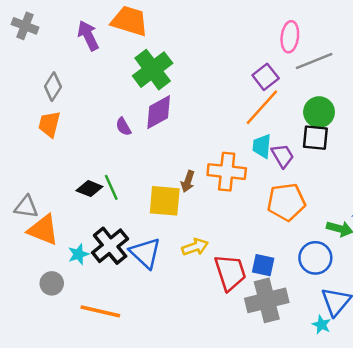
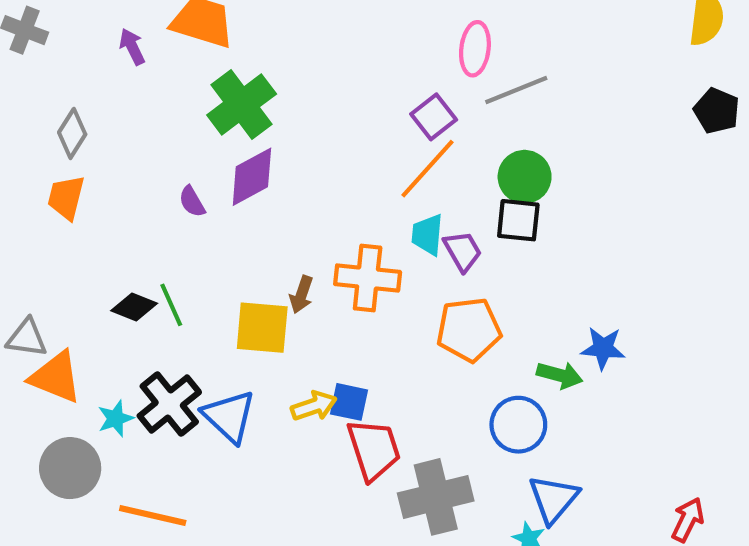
purple arrow: (88, 36) -> (132, 47), size x0.7
blue square: (263, 265) -> (349, 402), moved
gray circle: (52, 283) -> (70, 468), size x1.5

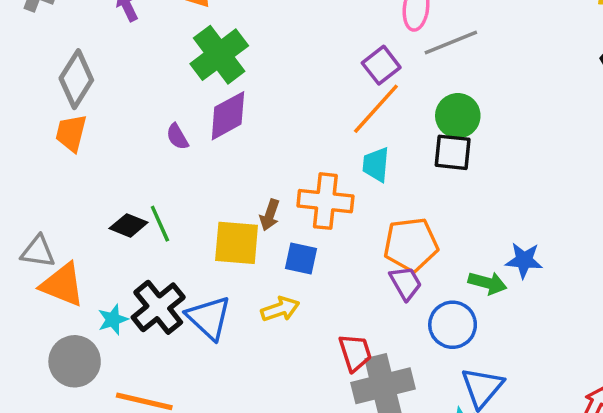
gray diamond: (72, 133) -> (76, 79), size x1.4
purple trapezoid: (463, 251) -> (406, 283), moved
blue square: (349, 402) -> (301, 259), moved
red trapezoid: (374, 449) -> (355, 353), moved, size x0.7

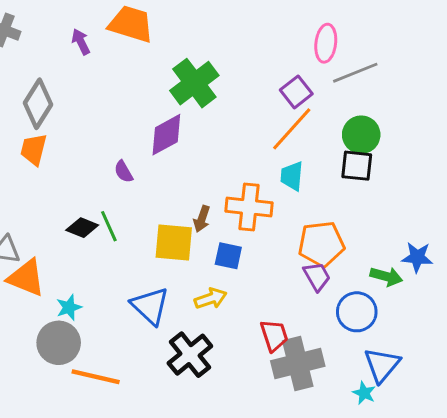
green cross: (219, 55) -> (194, 83), moved
purple semicircle: (177, 137) -> (124, 172), moved
black cross: (158, 307) -> (190, 355), moved
gray circle: (75, 361) -> (59, 343), moved

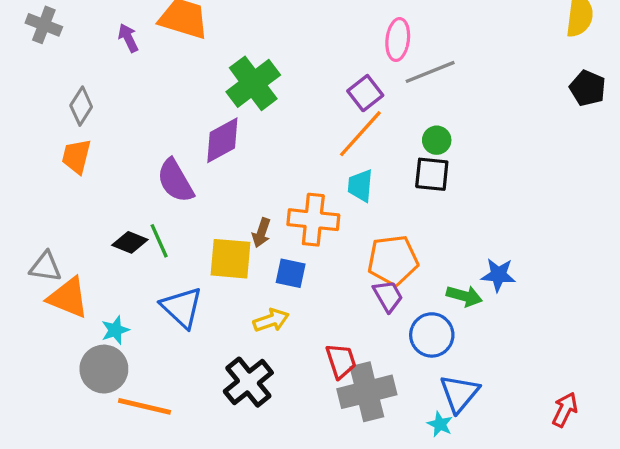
gray diamond: (38, 104) -> (81, 106), size x0.7
green circle: (361, 135) -> (437, 140), size x0.7
purple semicircle: (124, 172) -> (175, 181), size x1.8
blue triangle: (150, 306) -> (182, 307), moved

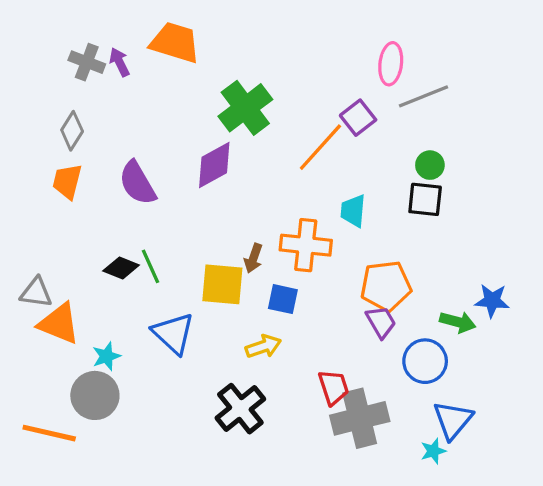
gray cross: (44, 25) -> (87, 62), moved
orange line: (360, 134) -> (320, 147), moved
purple semicircle: (175, 181) -> (137, 183), moved
orange line: (144, 406) -> (49, 433), moved
cyan star: (440, 424) -> (433, 451), turned 30

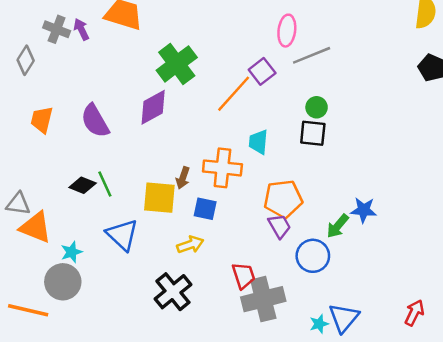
gray diamond: (72, 131) -> (26, 60), moved
green arrow: (458, 322) -> (338, 226), turned 115
blue triangle: (453, 420) -> (344, 318), moved

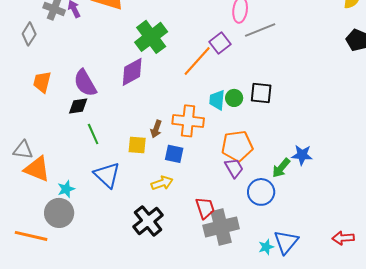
green circle: (317, 107) -> (234, 98), moved
black diamond: (83, 185) -> (78, 106), moved, turned -30
yellow square: (159, 198) -> (137, 145), size x0.7
red arrow: (414, 313) -> (343, 238), turned -120

